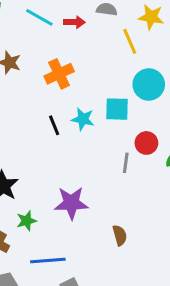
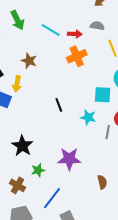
orange cross: (59, 74) -> (77, 56), moved
cyan star: (83, 119) -> (88, 117), moved
blue line: (48, 260) -> (52, 198), turned -50

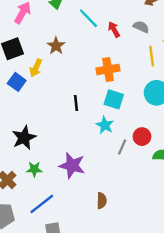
red arrow: (75, 34) -> (114, 29), turned -136
orange cross: (77, 56) -> (108, 70), moved
cyan square: (103, 95) -> (114, 99), moved

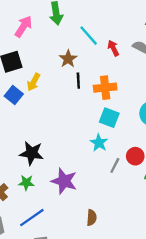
brown star: (56, 46) -> (68, 59), moved
black line: (76, 103) -> (78, 81), moved
black star: (24, 138) -> (32, 153), moved, turned 30

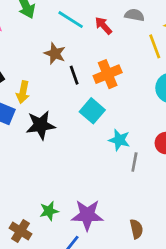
cyan square: (109, 118) -> (92, 111), moved, turned 36
black star: (32, 153) -> (41, 125), moved
gray line: (115, 165) -> (134, 162), moved
purple star: (64, 181) -> (87, 215), moved

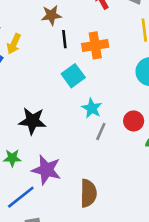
brown star: (55, 54) -> (51, 15), turned 30
black star: (41, 125) -> (32, 121), moved
brown semicircle: (136, 229) -> (88, 193), size x1.5

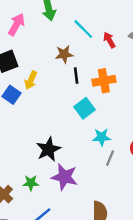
cyan star: (92, 108) -> (102, 137), turned -30
black star: (32, 121) -> (48, 149), turned -30
purple star: (46, 170) -> (64, 177), moved

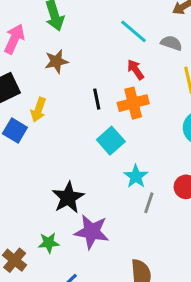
cyan line: (83, 29) -> (134, 31), moved
red arrow: (109, 40) -> (136, 70), moved
brown star: (64, 54) -> (56, 61), moved
cyan star: (102, 137) -> (136, 176), turned -30

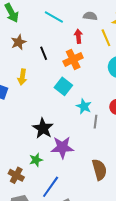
cyan line: (134, 31) -> (54, 17), moved
red arrow: (136, 70) -> (78, 36), moved, turned 40
black line: (97, 99) -> (44, 53), moved
yellow arrow: (38, 110) -> (22, 77), moved

